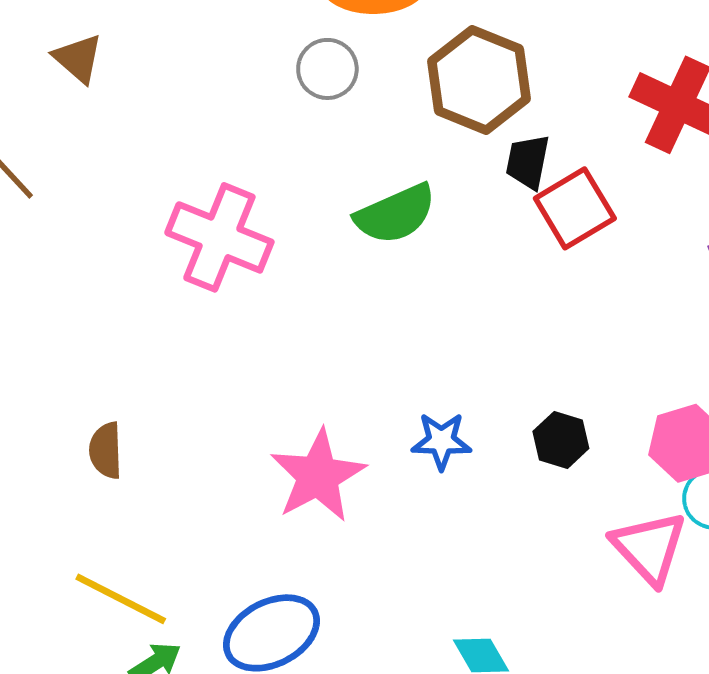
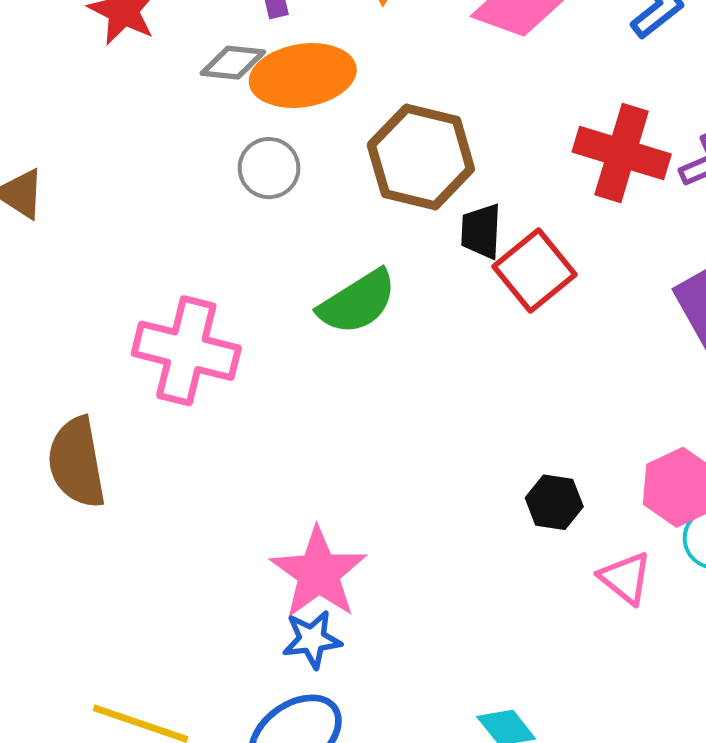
blue star: (441, 441) -> (312, 639), moved
brown semicircle: (106, 450) -> (77, 462), moved, size x1.6
pink triangle: (649, 548) -> (625, 578), moved, size x0.7

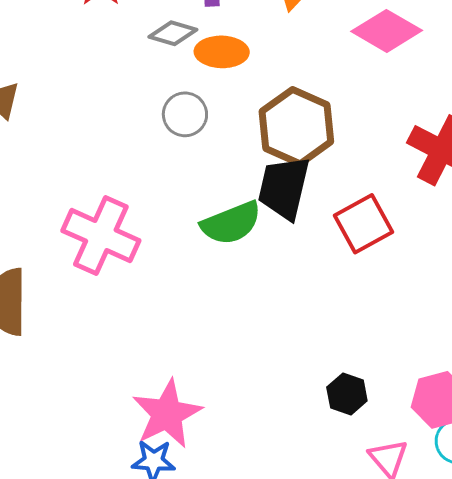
orange ellipse: (303, 75) -> (222, 52), size x0.7
black trapezoid: (481, 231) -> (284, 188), moved, size x1.6

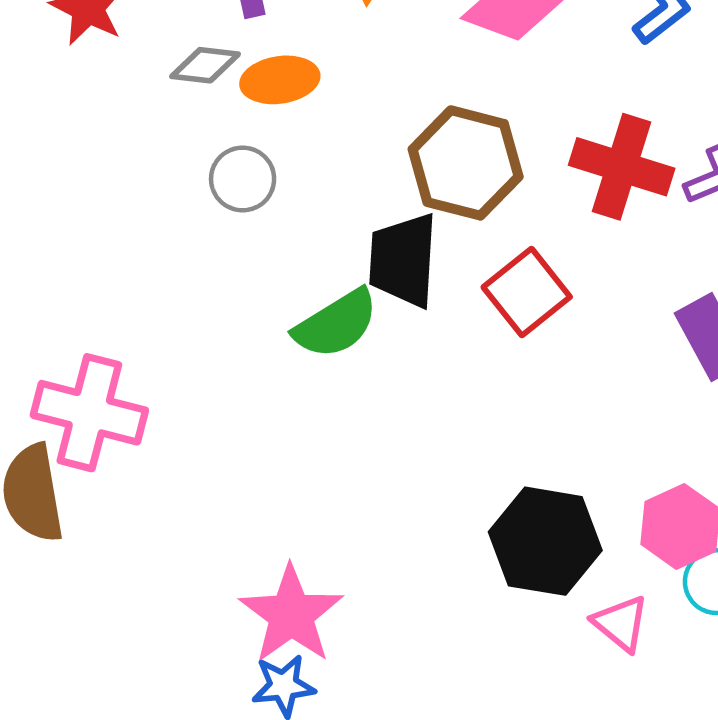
brown hexagon: (296, 127) -> (466, 163), moved
pink cross: (101, 236) -> (89, 413), moved
black hexagon: (347, 394) -> (545, 541), size x1.8

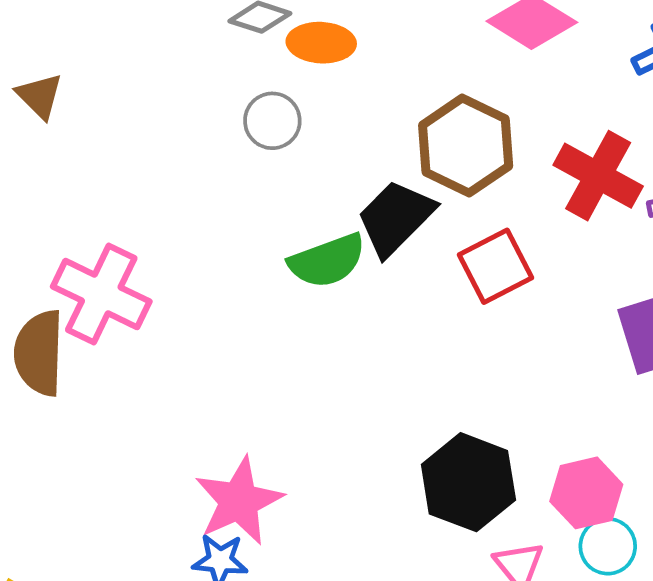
black trapezoid: (403, 260) -> (396, 218), turned 30

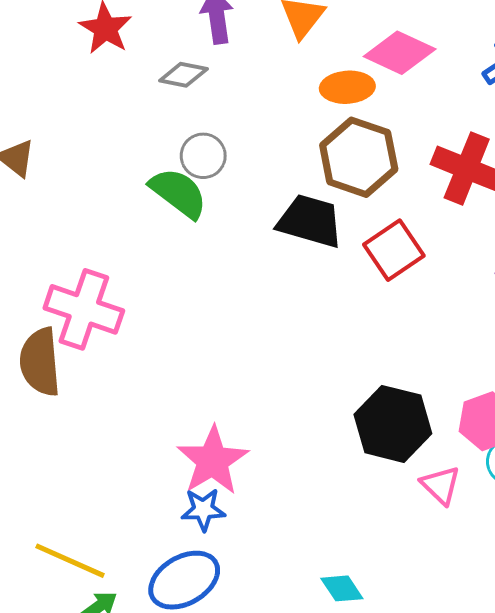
orange ellipse: (321, 43) -> (347, 87), moved
black trapezoid: (396, 218) -> (310, 221), turned 68
green semicircle: (327, 261) -> (178, 193), moved, turned -116

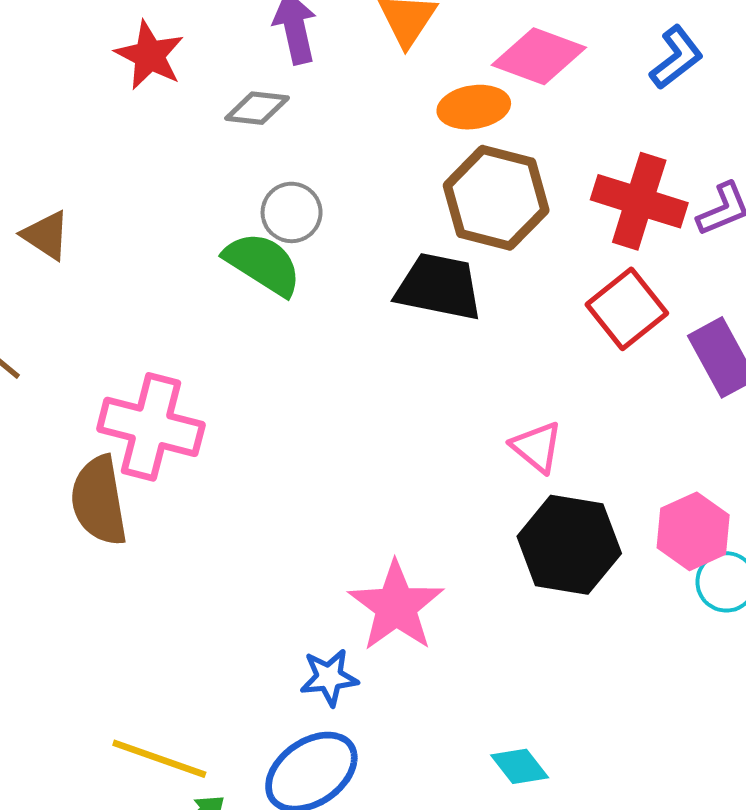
red square: (394, 250) -> (627, 309), moved
pink star: (213, 461) -> (396, 606), moved
pink triangle: (441, 485) -> (537, 447), moved

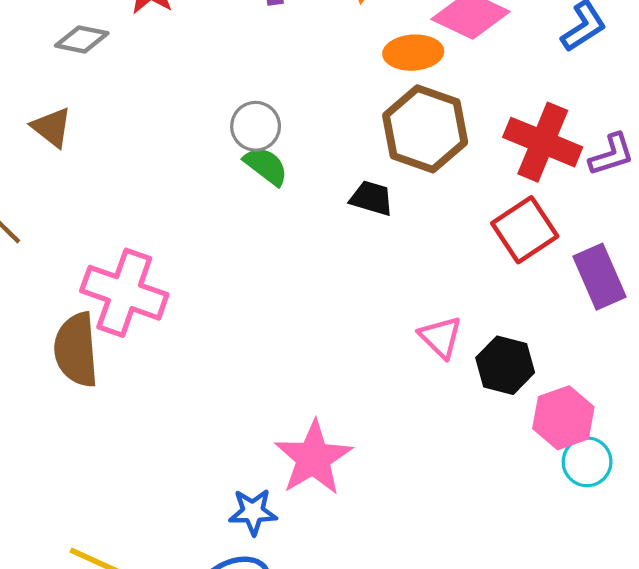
gray diamond: (257, 108) -> (82, 39), moved
green semicircle: (263, 264) -> (266, 166), moved, size x0.7
black trapezoid: (439, 287) -> (372, 198), size x0.6
black hexagon: (569, 545) -> (505, 365), moved, size x0.7

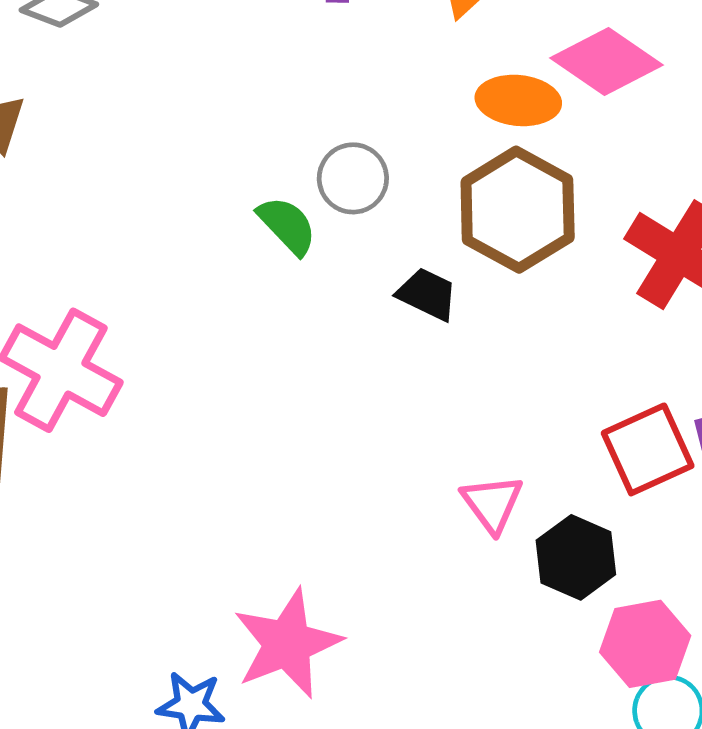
gray circle: (256, 126) -> (353, 178), moved
red square: (525, 230) -> (648, 449), moved

